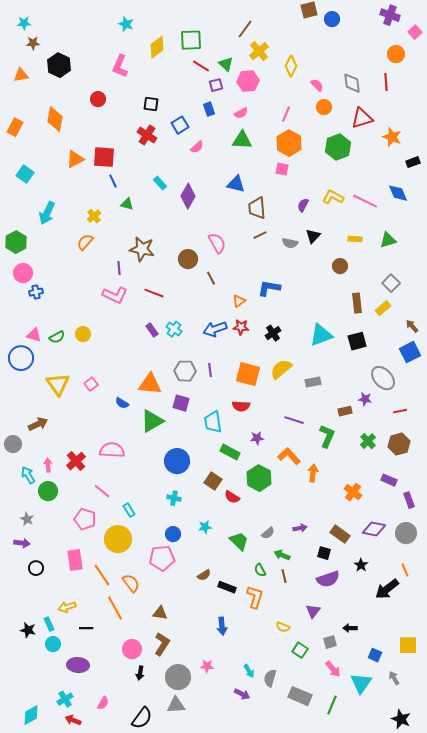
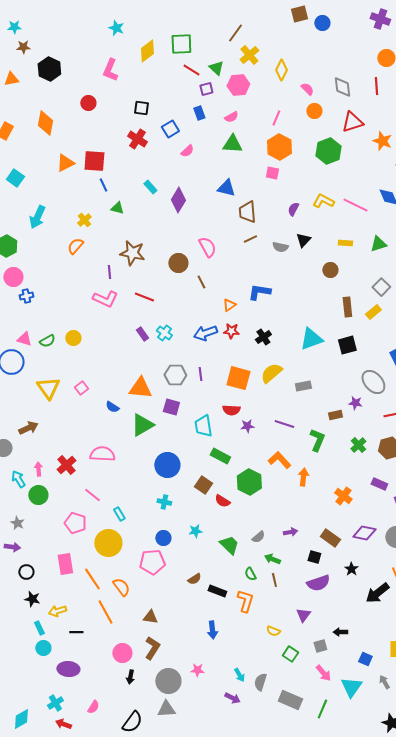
purple star: (257, 438) -> (247, 426), moved
black star: (28, 630) -> (32, 599), moved

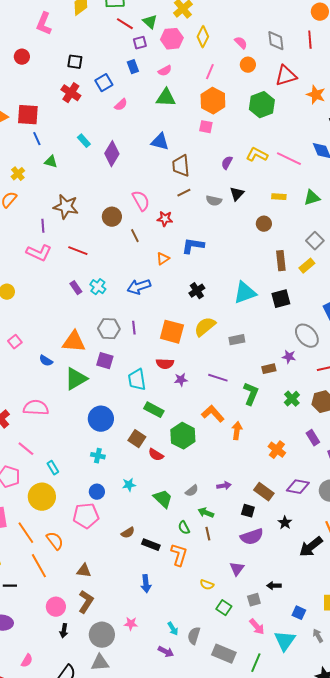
yellow diamond: (281, 70) -> (203, 37), moved
red star: (231, 331) -> (165, 219), moved
purple rectangle: (379, 484) -> (313, 438), turned 35

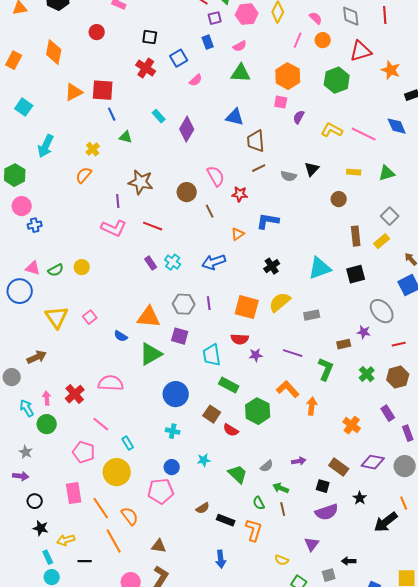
pink line: (210, 72) -> (298, 40), moved
purple semicircle: (227, 163) -> (299, 117), moved

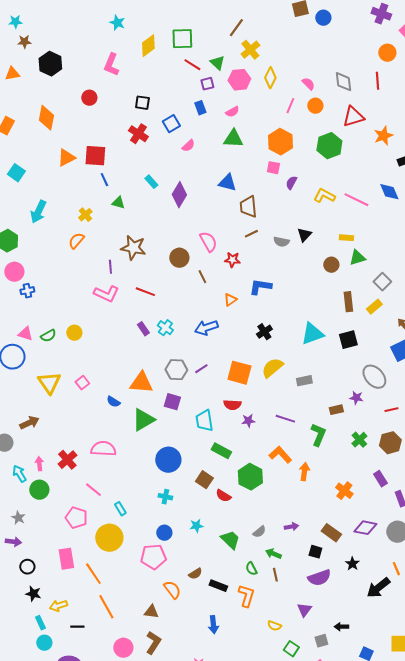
orange star: (391, 70) -> (383, 136), turned 30
green triangle: (387, 173) -> (357, 258), moved
purple line: (209, 303) -> (201, 369), turned 64
orange semicircle: (130, 516) -> (172, 590), moved

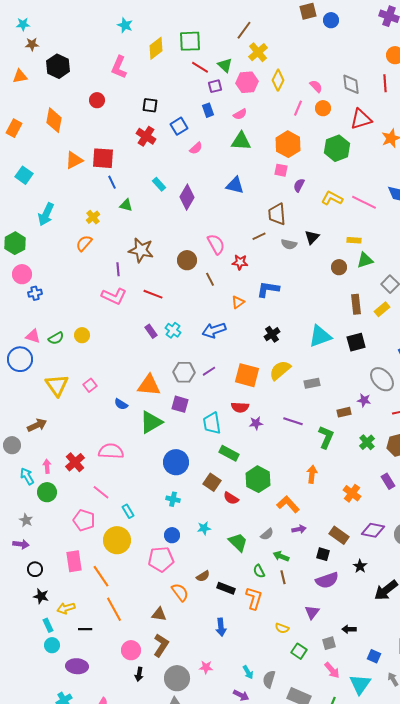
brown trapezoid: (248, 207) -> (277, 214), moved
orange L-shape: (280, 455) -> (288, 504), moved

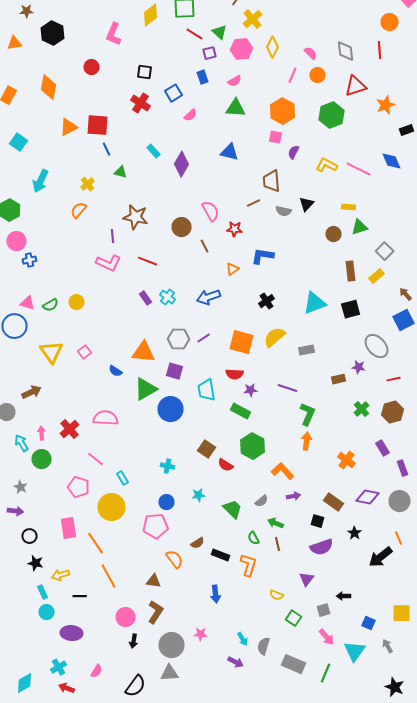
green L-shape: (326, 437) -> (308, 414), moved
green rectangle: (229, 453) -> (240, 411), moved
blue circle: (176, 462) -> (170, 409), moved

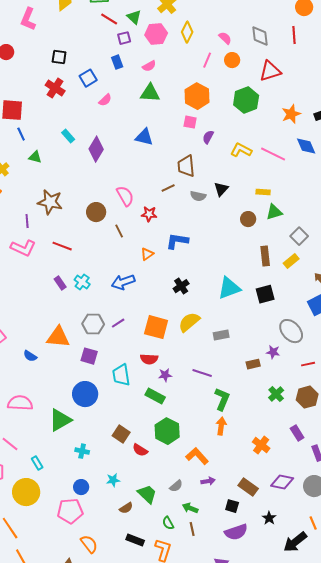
orange star: (386, 105) -> (291, 114), moved
green triangle: (146, 389) -> (60, 420), moved
brown semicircle: (198, 543) -> (126, 508), moved

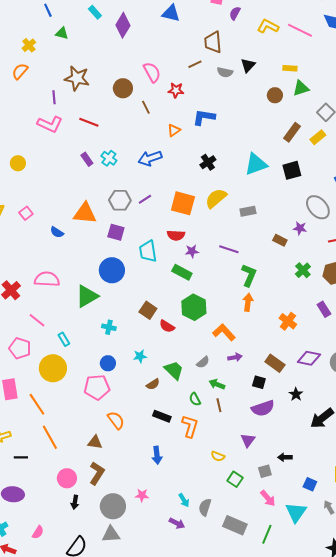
brown rectangle: (265, 256) -> (292, 132), turned 42
brown rectangle: (253, 364) -> (280, 240), turned 40

